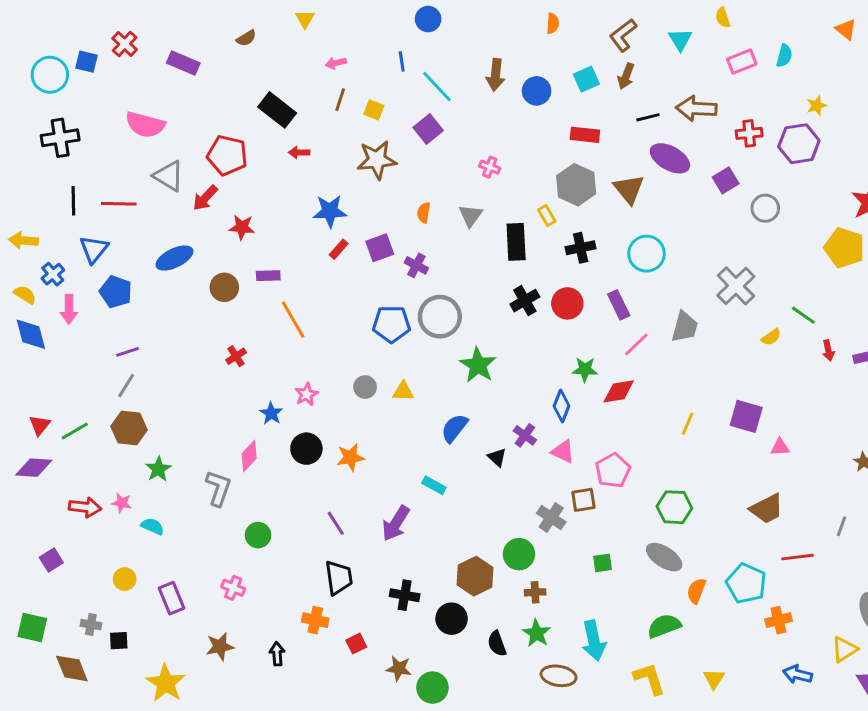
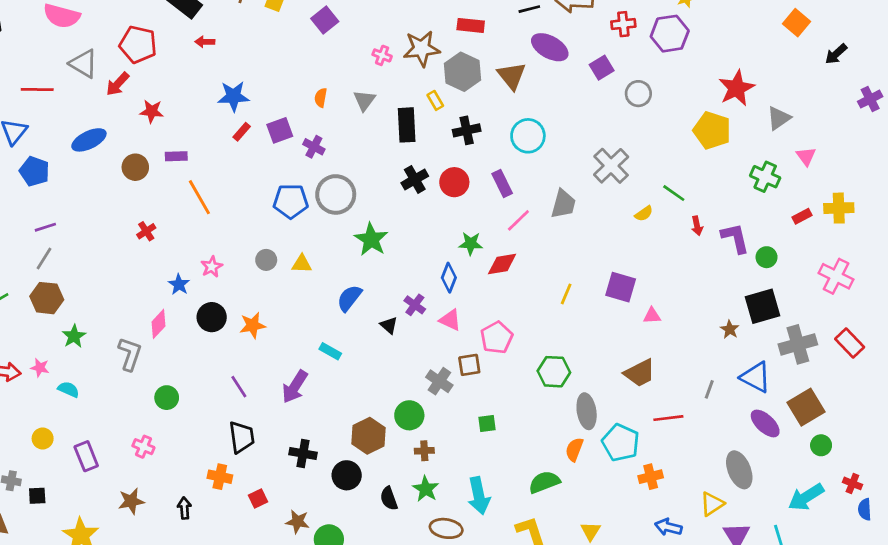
brown star: (377, 160) -> (422, 49), moved
gray ellipse: (664, 557) -> (587, 411), moved, turned 48

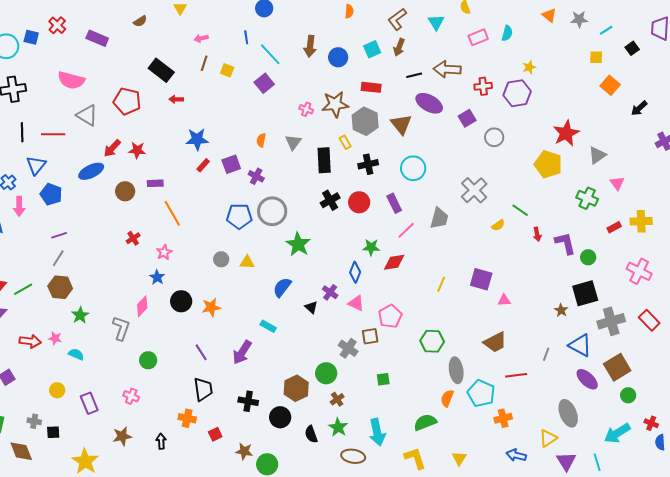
red arrow: (118, 84) -> (112, 148), moved
pink star: (212, 267) -> (164, 252), moved
brown cross: (424, 451) -> (337, 399), turned -32

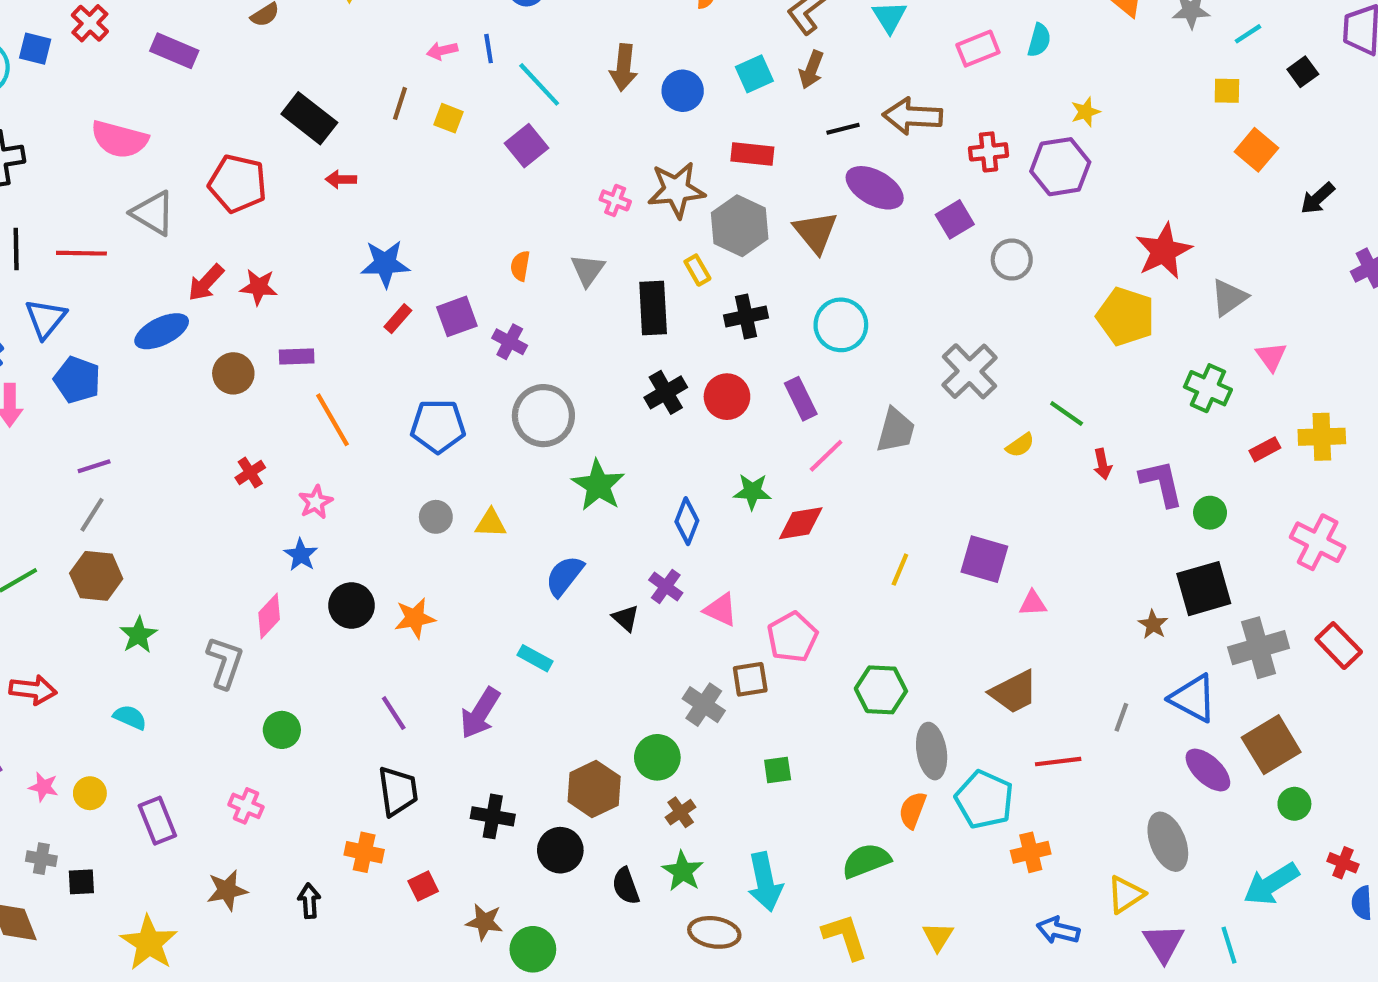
pink arrow: (201, 38) -> (442, 51), moved
blue pentagon: (239, 216) -> (438, 426), moved
blue diamond: (355, 272) -> (687, 521), moved
pink star: (55, 338) -> (43, 787), moved

